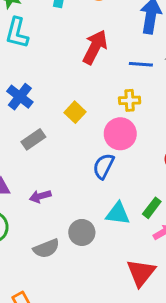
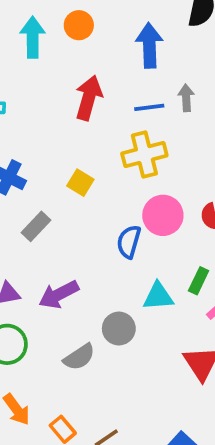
yellow cross: (130, 100) -> (144, 155), size x1.6
pink circle: (120, 134) -> (163, 215), moved
purple arrow: (40, 196) -> (59, 294), size x1.5

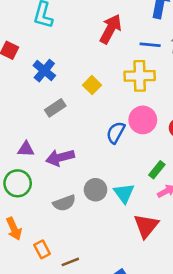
cyan triangle: (158, 296) -> (124, 193), moved, turned 45

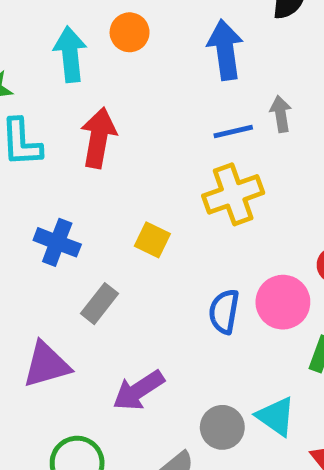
red arrow: (111, 29) -> (98, 138), moved
pink circle: (143, 120) -> (283, 302), moved
purple triangle: (26, 149) -> (46, 365), moved, size x1.5

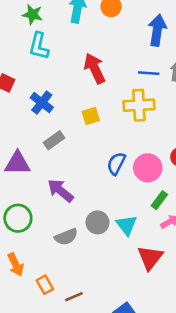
red arrow: (98, 138) -> (95, 68), moved, turned -52
yellow square: (152, 240) -> (91, 116), turned 30
purple arrow: (138, 390) -> (60, 191), turned 56

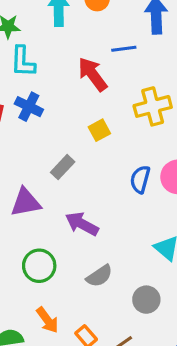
blue line: (149, 73) -> (124, 49), moved
blue cross: (42, 103) -> (29, 107), moved
gray circle: (98, 222) -> (146, 300), moved

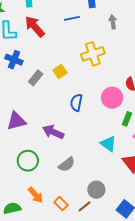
red arrow: (93, 74) -> (35, 27), moved
gray rectangle: (63, 167) -> (36, 78), moved
blue semicircle: (140, 179) -> (76, 103), moved
gray circle: (146, 300) -> (96, 190), moved

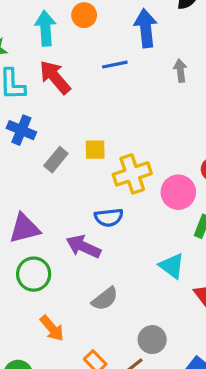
yellow cross: (93, 54) -> (132, 174), moved
yellow square: (60, 71) -> (95, 150), turned 32
blue semicircle: (76, 103) -> (109, 217), moved, turned -108
green circle: (28, 161) -> (34, 274), moved
orange arrow: (36, 195) -> (52, 328), moved

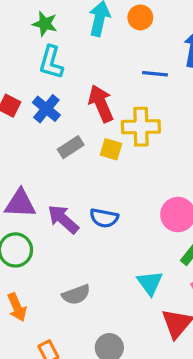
red arrow: (55, 77) -> (101, 104), moved
yellow cross: (132, 174) -> (141, 127), moved
purple arrow: (83, 247) -> (63, 219), moved

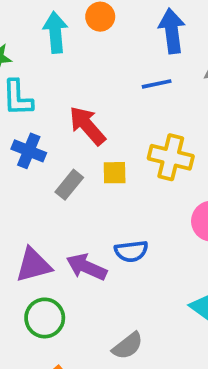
blue line: (155, 74) -> (157, 84), moved
yellow cross: (141, 127) -> (171, 157), moved, turned 33

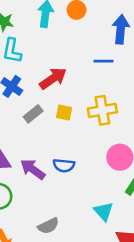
red arrow: (87, 126) -> (53, 78), turned 84
yellow cross: (171, 157) -> (102, 110), turned -36

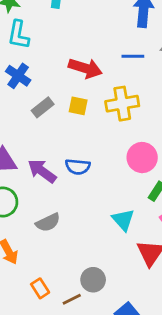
blue line: (104, 61) -> (133, 56), moved
red arrow: (53, 78) -> (85, 68), moved, turned 52
gray semicircle: (48, 226) -> (48, 222), moved

